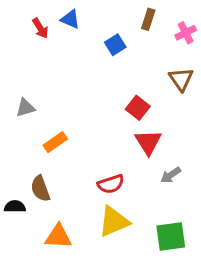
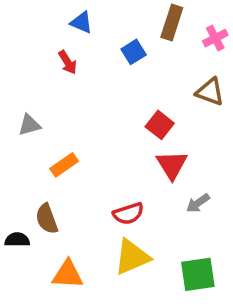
brown rectangle: (148, 19) -> (172, 22), size x1.4
red arrow: (40, 28) -> (68, 62), moved
brown triangle: (181, 79) -> (210, 92), turned -35

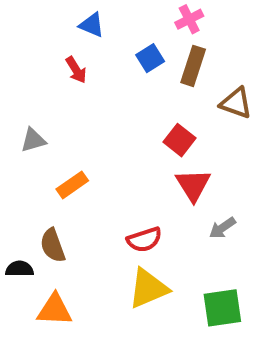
brown rectangle: (172, 22) -> (193, 66), moved
pink cross: (215, 38) -> (189, 19), moved
orange triangle: (68, 274) -> (55, 310), moved

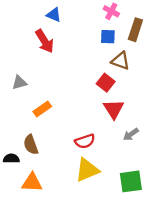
pink cross: (189, 19) -> (111, 11), turned -35
blue square: (150, 58) -> (108, 37), moved, turned 35
brown rectangle: (193, 66) -> (135, 30), moved
red arrow: (76, 70) -> (45, 41), size x1.5
brown triangle: (236, 103) -> (121, 61), moved

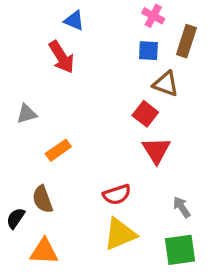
gray arrow: (131, 134) -> (182, 207), moved, turned 91
black semicircle: (11, 158) -> (16, 218), turned -56

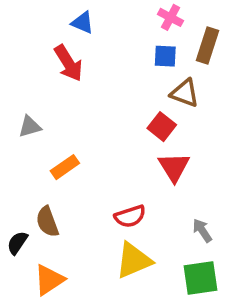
orange triangle: (44, 251) -> (49, 280), turned -36

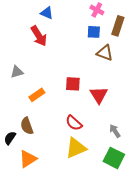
red square: (162, 127) -> (73, 84), moved, turned -35
red semicircle: (130, 216) -> (74, 123), turned 60
green square: (200, 278) -> (114, 158), turned 35

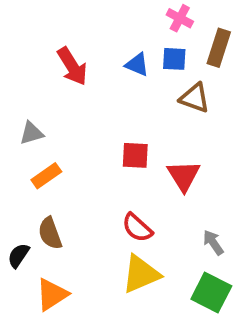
blue triangle: (47, 13) -> (137, 65), moved
orange rectangle: (37, 95) -> (46, 176), moved

